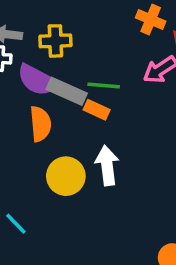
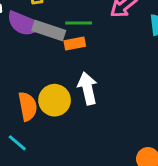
orange rectangle: (97, 110) -> (75, 43), turned -30
orange semicircle: (40, 124) -> (28, 106), moved

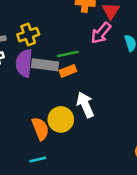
purple semicircle: (24, 24) -> (24, 63), turned 84
cyan line: (17, 143) -> (38, 159), turned -42

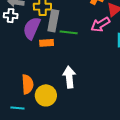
gray rectangle: (45, 65) -> (53, 21), moved, turned 75
orange rectangle: (68, 71) -> (47, 43), moved
yellow circle: (61, 119) -> (46, 95), moved

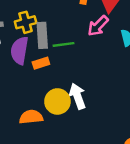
orange semicircle: (27, 84) -> (31, 117), turned -78
yellow circle: (46, 95) -> (57, 101), moved

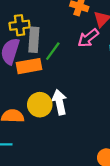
green line: (63, 44) -> (53, 51), turned -54
orange rectangle: (41, 63) -> (29, 66), size x1.5

